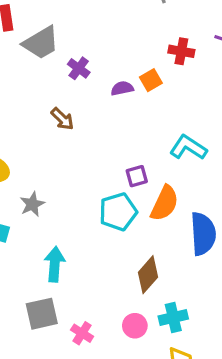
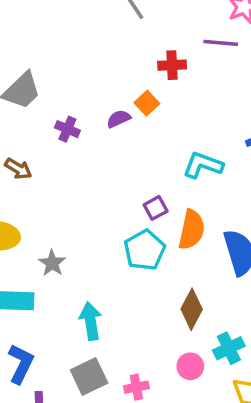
purple cross: (79, 68) -> (67, 129), moved
brown arrow: (62, 119) -> (18, 169), moved
pink cross: (82, 333) -> (136, 387), turned -30

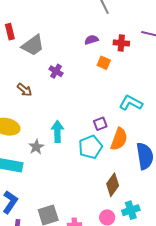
orange square: (147, 103) -> (104, 63), turned -32
purple semicircle: (119, 119) -> (91, 40), moved
cyan arrow: (91, 321) -> (57, 131), moved

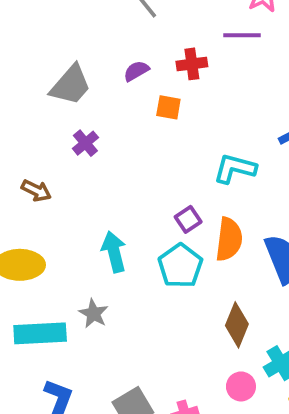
gray trapezoid: (33, 45) -> (71, 85), moved
purple cross: (56, 71) -> (85, 143), turned 32
gray star: (36, 147) -> (94, 314), moved

